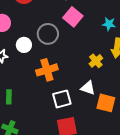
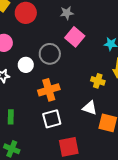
yellow cross: (96, 61) -> (98, 81), turned -32
white square: (62, 99) -> (52, 119), moved

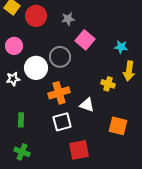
gray star: (67, 13) -> (68, 19), moved
white circle: (26, 65) -> (36, 68), size x1.5
white triangle: (90, 108) -> (87, 105), moved

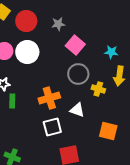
gray circle: (60, 57) -> (78, 74), moved
white circle: (36, 68) -> (27, 52), moved
green rectangle: (21, 120) -> (12, 101), moved

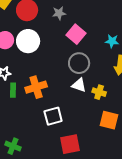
yellow cross: (98, 89) -> (99, 92), moved
orange cross: (49, 98) -> (36, 87), moved
white triangle: (77, 110) -> (79, 85), moved

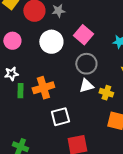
gray star: (59, 13) -> (58, 11), moved
white circle: (28, 41) -> (51, 42), moved
white triangle: (79, 85) -> (86, 86), turned -35

